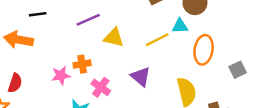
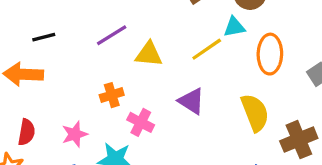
pink star: (61, 75) -> (75, 134), moved

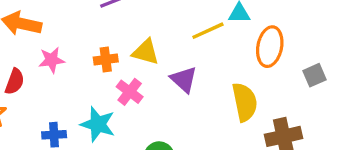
yellow triangle: (149, 54) -> (146, 52), moved
pink star: (75, 134) -> (52, 60), moved

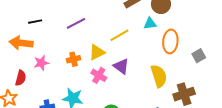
yellow line: (208, 31) -> (120, 35), moved
yellow triangle: (146, 52) -> (97, 52), turned -36
pink cross: (130, 92) -> (99, 75), moved

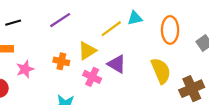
cyan triangle: (150, 24) -> (135, 18), moved
orange cross: (73, 59) -> (61, 61), turned 32

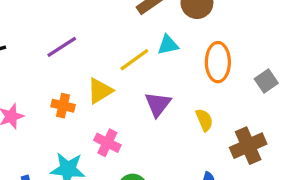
purple triangle: (117, 64) -> (158, 104), moved, turned 36
yellow semicircle: (161, 71) -> (204, 120), size x0.6
pink cross: (92, 77) -> (107, 143), moved

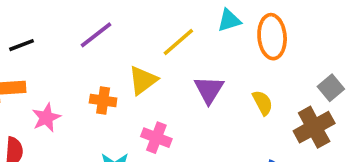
cyan triangle: (168, 45) -> (229, 20), moved
gray square: (266, 81) -> (331, 88), moved

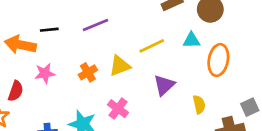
black line: (21, 45) -> (49, 30), moved
orange cross: (103, 101) -> (88, 72), turned 36

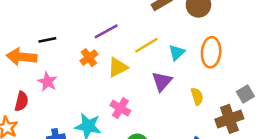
purple line: (95, 25) -> (106, 31), moved
cyan triangle: (191, 40) -> (177, 53), moved, turned -36
orange cross: (88, 72) -> (89, 58), moved
pink star: (45, 73) -> (47, 82), turned -30

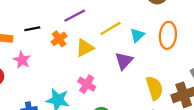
black line: (47, 40) -> (32, 29), moved
yellow semicircle: (197, 96) -> (154, 88), moved, size x1.5

